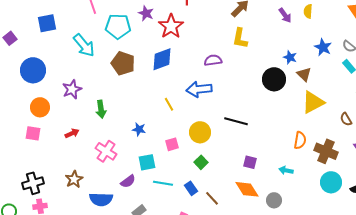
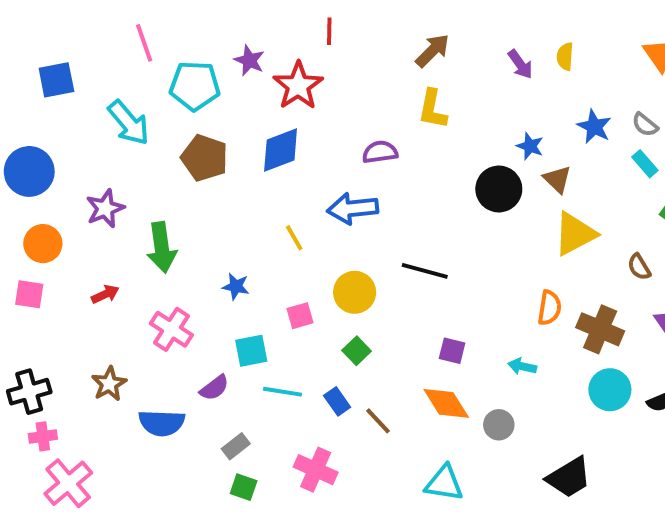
green arrow: (101, 109) -> (162, 247), size x1.4

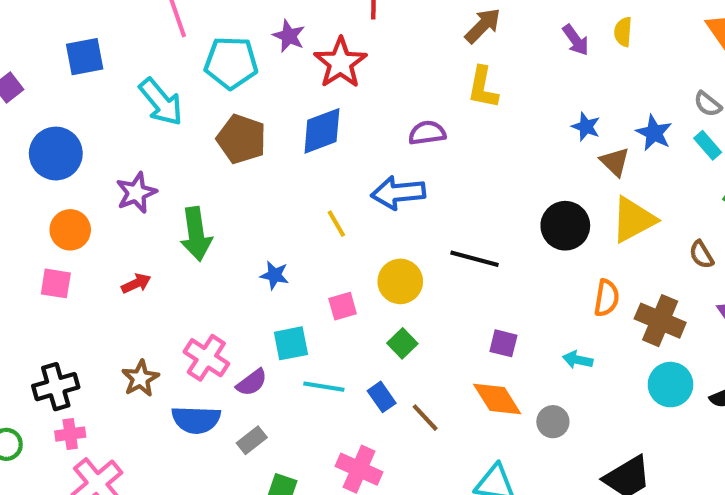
blue star: (594, 127) -> (654, 133), moved
black circle: (499, 189) -> (565, 226), moved
pink cross: (171, 329) -> (206, 358), moved
gray rectangle: (236, 446) -> (252, 440), moved

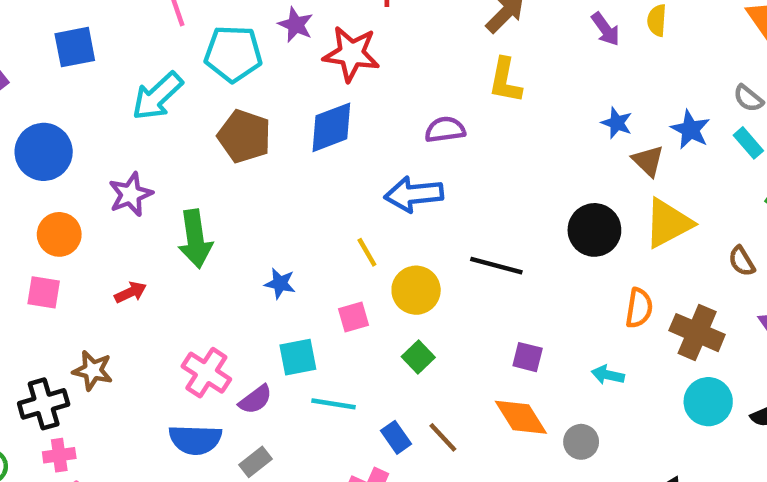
red star: (340, 63) -> (351, 54), turned -30
cyan arrow: (161, 102) -> (157, 96), turned 87
yellow line: (336, 224) -> (367, 252), moved
brown star: (140, 378) -> (93, 370), moved, turned -30
blue rectangle: (382, 397) -> (396, 437), moved

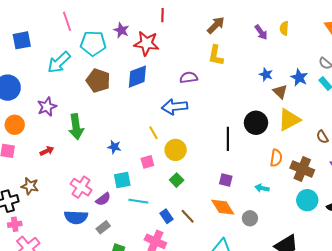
black line: (496, 266) -> (228, 139), moved, turned 75

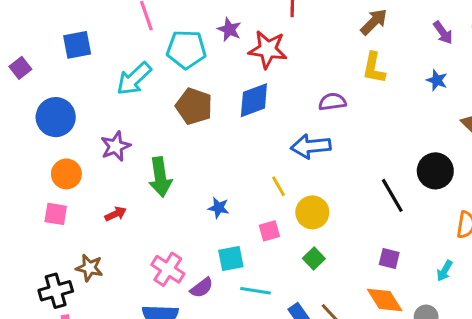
blue star: (266, 75) -> (437, 80), moved
black line: (228, 139) -> (392, 195), turned -30
cyan arrow: (262, 188) -> (445, 271), turned -72

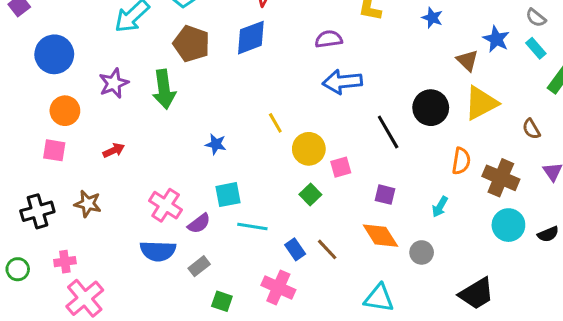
blue arrow: (311, 146) -> (342, 82), moved
green arrow: (160, 177) -> (164, 89), moved
pink square: (269, 231) -> (341, 167), moved
black cross: (56, 291) -> (37, 211), moved

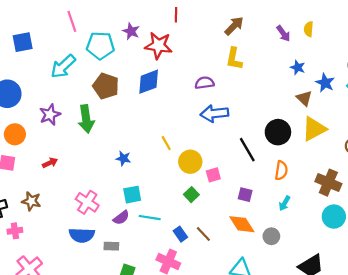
blue star: (432, 18) -> (298, 67), moved
orange semicircle: (461, 161) -> (281, 170), moved
purple semicircle: (199, 223) -> (121, 218), moved
pink cross: (65, 262) -> (15, 231), moved
gray rectangle: (199, 266) -> (111, 246), turned 40

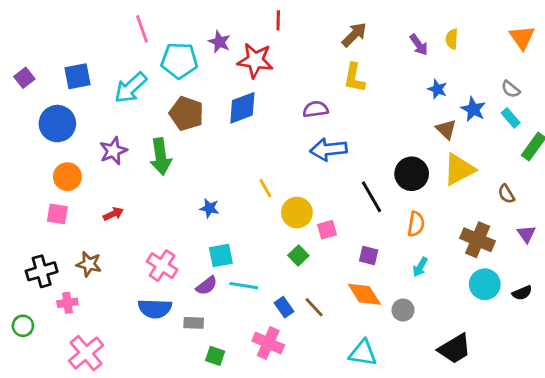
blue square: (23, 42) -> (77, 76), moved

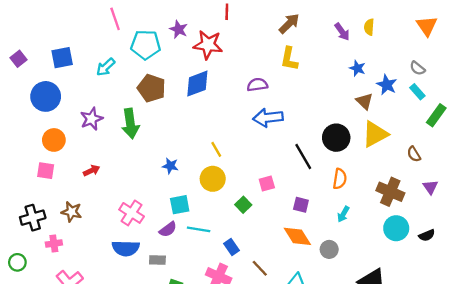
cyan arrow: (131, 88) -> (106, 67), size x0.7
yellow circle: (297, 212) -> (213, 179), moved
brown line: (314, 307) -> (260, 268), moved

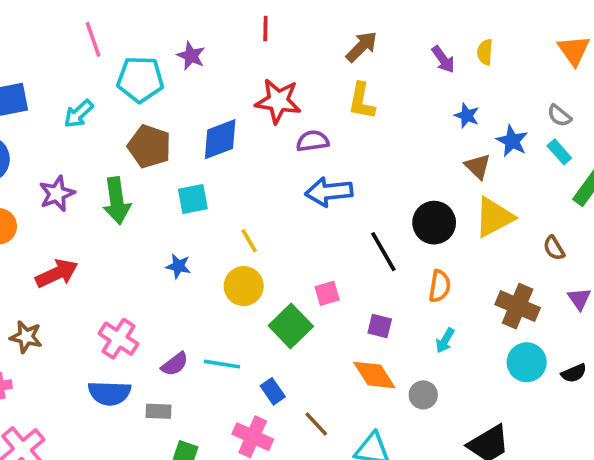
red star: (208, 45) -> (278, 101), moved
red arrow: (92, 171) -> (57, 273), size x1.6
cyan square: (180, 205) -> (193, 199), moved
green square: (243, 205) -> (291, 326), size x1.6

